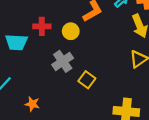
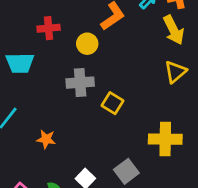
red cross: (42, 26) -> (49, 28), moved
gray cross: (63, 61) -> (80, 83), turned 35

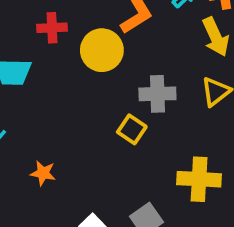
yellow circle: (87, 44) -> (102, 50), size x1.5
gray cross: (80, 83) -> (157, 94), moved

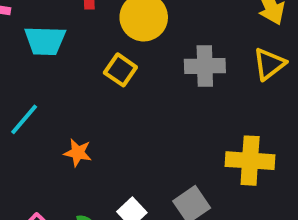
yellow square: (132, 129) -> (120, 70), moved

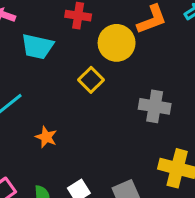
gray cross: (205, 66) -> (155, 106), moved

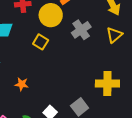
gray cross: (155, 106) -> (81, 30), moved, turned -30

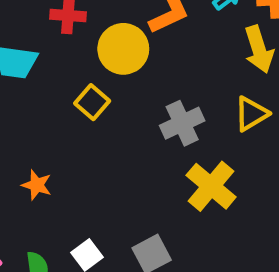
gray cross: (81, 30) -> (182, 123), moved
yellow cross: (107, 84) -> (211, 186), moved, turned 30

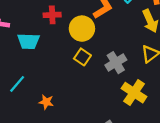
yellow square: (92, 102) -> (82, 57), moved

